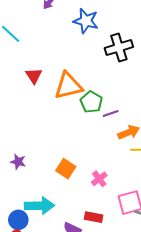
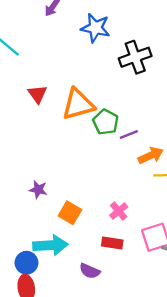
purple star: (18, 162) -> (38, 190), moved
orange square: (66, 169) -> (70, 213), moved
red rectangle: (94, 217) -> (112, 243), moved

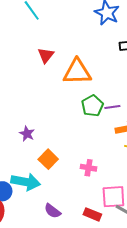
green pentagon: (106, 122) -> (92, 106), moved
pink cross: (119, 211) -> (89, 168), turned 35
red rectangle: (112, 243) -> (92, 214), moved

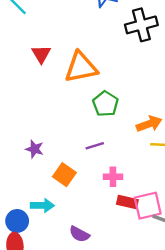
purple line: (112, 107) -> (95, 146), moved
cyan arrow: (26, 182) -> (42, 205), size x0.7
red rectangle: (92, 214) -> (127, 202), moved

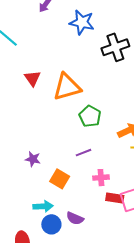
blue circle: (17, 221) -> (51, 224), moved
purple semicircle: (79, 234) -> (75, 218), moved

